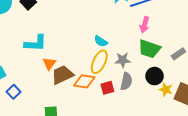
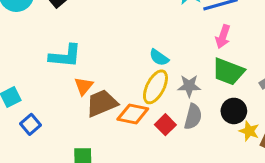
red square: (107, 88) -> (165, 125), turned -32

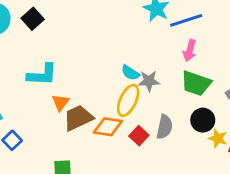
gray star: (189, 86) -> (149, 81), moved

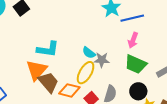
cyan L-shape: (42, 75) -> (48, 49), moved
orange triangle: (61, 102) -> (37, 70), size x1.6
brown trapezoid: (78, 118) -> (48, 82), turned 70

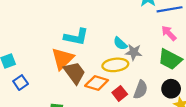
pink arrow: (133, 40) -> (169, 33), turned 112
yellow ellipse: (86, 73) -> (115, 65), turned 50

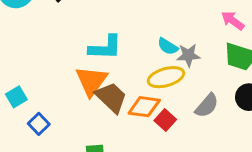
gray semicircle: (141, 90) -> (207, 106), turned 30
red square: (120, 93) -> (165, 120), moved

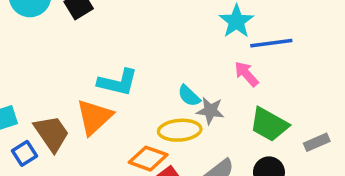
pink arrow: (233, 21) -> (246, 74), moved
brown trapezoid: (111, 97) -> (52, 133), moved

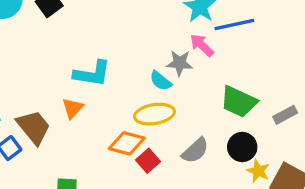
pink arrow: (246, 74) -> (202, 45), moved
gray star: (210, 111) -> (180, 63), moved
orange triangle: (94, 117) -> (73, 108), size x0.6

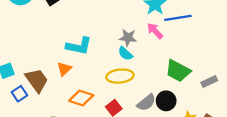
gray star: (180, 63) -> (128, 38), moved
orange diamond: (127, 143) -> (81, 98), moved
black circle: (242, 147) -> (166, 101), moved

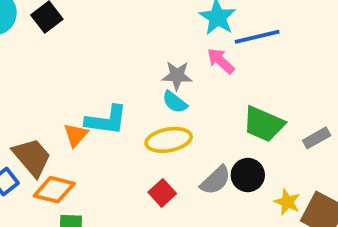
cyan L-shape: (79, 46) -> (106, 120), moved
orange diamond: (81, 98) -> (54, 190), moved

